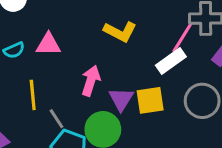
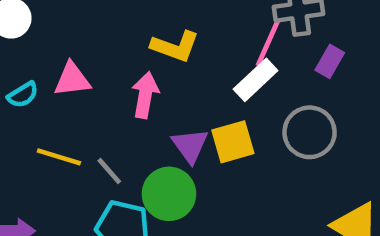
pink arrow: (91, 81) -> (145, 95), moved
yellow line: (33, 95) -> (59, 157), turned -60
gray line: (56, 119) -> (109, 171), moved

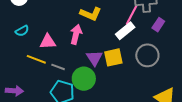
pink triangle: (72, 79) -> (48, 42), moved
gray line: (109, 171) -> (58, 67), turned -32

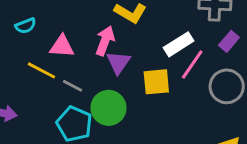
pink line: (132, 15) -> (192, 65), moved
gray circle: (147, 55) -> (227, 86), moved
purple triangle: (94, 58) -> (118, 62), moved

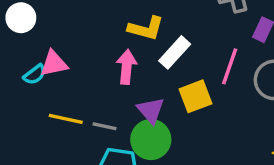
white rectangle: (179, 44) -> (175, 52), moved
pink triangle: (62, 46) -> (54, 64), moved
purple triangle: (118, 62) -> (151, 110), moved

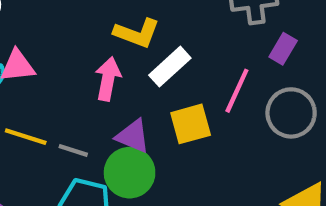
purple triangle: (151, 110) -> (133, 136), turned -32

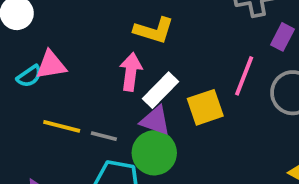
white rectangle: (170, 67) -> (161, 90), moved

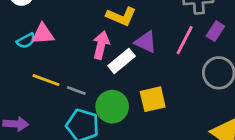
pink line: (244, 76) -> (185, 40), moved
yellow square: (205, 107) -> (153, 99), moved
purple triangle: (155, 121) -> (146, 42), moved

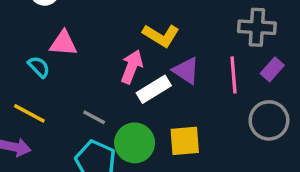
pink line: (185, 40) -> (234, 75), turned -40
cyan semicircle: (26, 41) -> (39, 67), moved, turned -114
yellow line: (46, 80) -> (29, 113), moved

